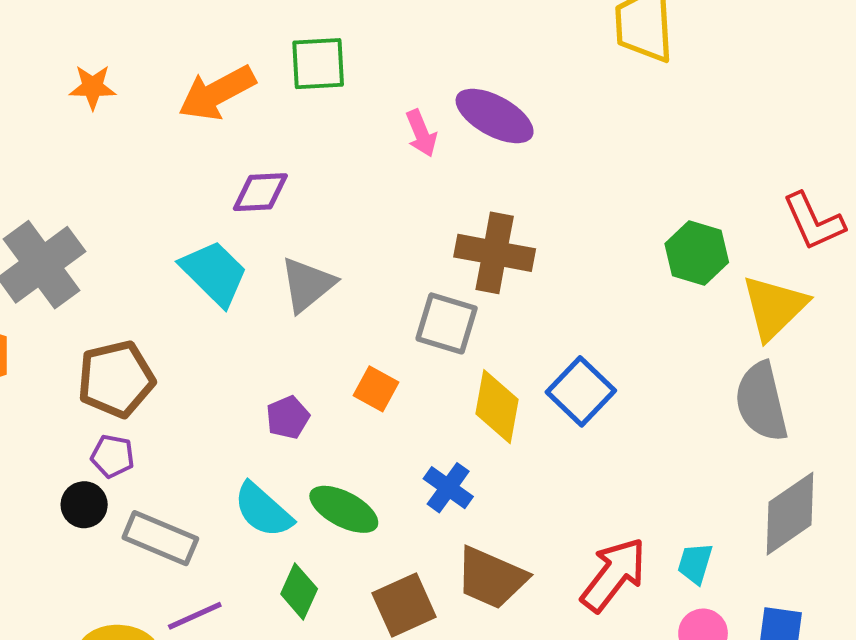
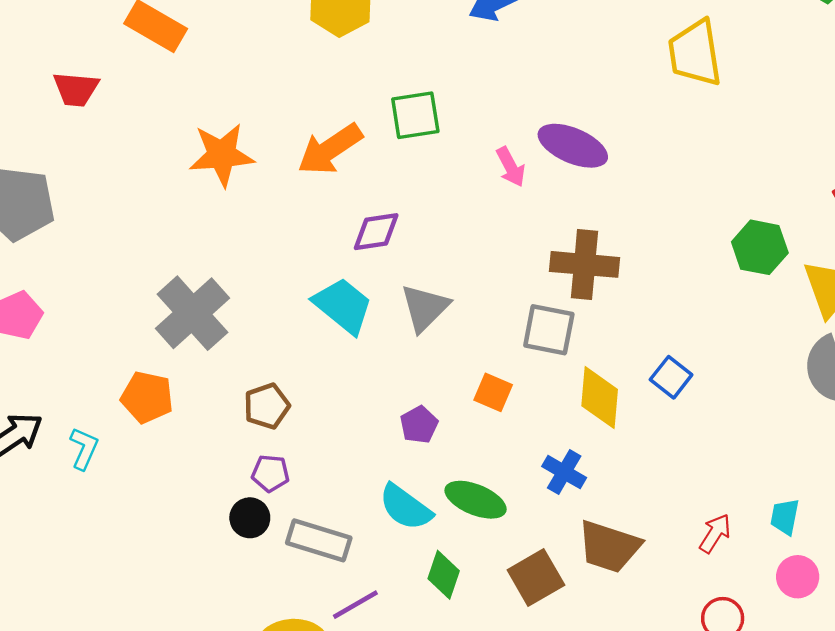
orange star: (93, 87) -> (222, 155), size x1.6
brown pentagon: (116, 379) -> (267, 406), size x0.7
blue square: (581, 391) -> (671, 377), size x0.7
red arrow: (614, 575) -> (715, 533), size x0.6

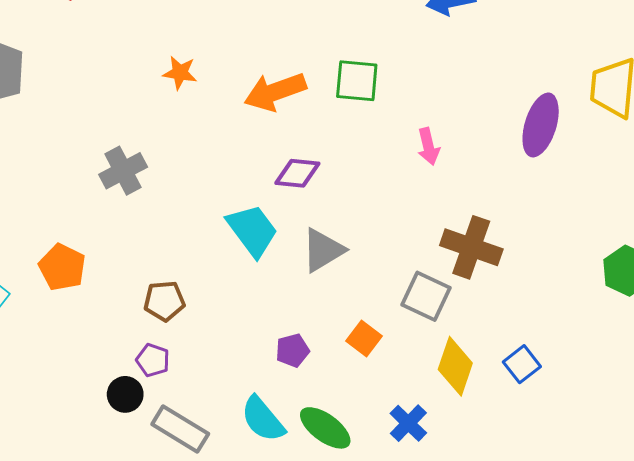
purple ellipse: (573, 146) -> (541, 125), moved, turned 70
orange star: (222, 155) -> (180, 73), size x0.6
gray cross: (193, 313) -> (123, 171), moved, size x0.7

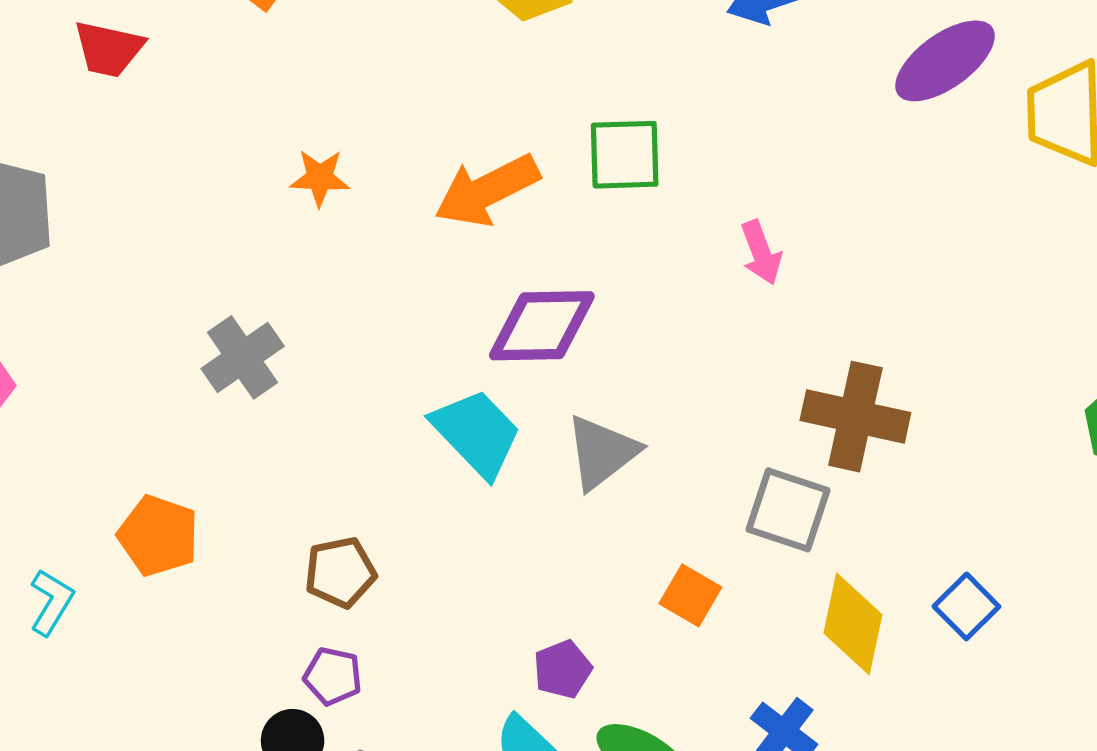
purple ellipse: (541, 125) -> (945, 61), moved, turned 44
purple diamond: (297, 173) -> (542, 326), size x1.4
purple pentagon: (292, 350) -> (563, 669), moved

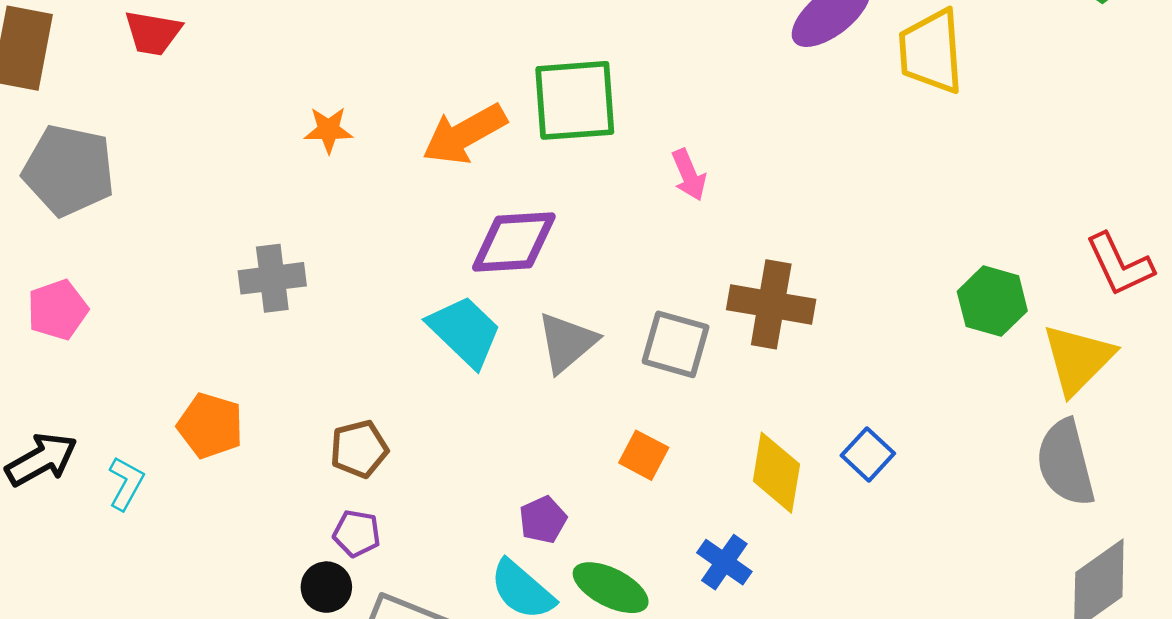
green square: (625, 155) -> (575, 100), size x1.4
gray cross: (243, 357) -> (272, 278), turned 30
gray square: (788, 510) -> (676, 344), moved

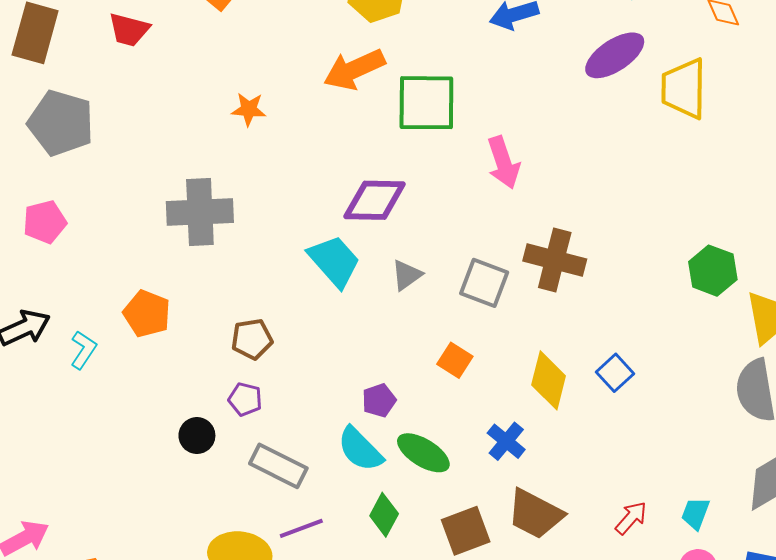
orange arrow: (464, 134) -> (354, 69), moved
pink arrow: (689, 175) -> (504, 163), size x1.4
gray cross: (272, 278) -> (200, 212), size x1.4
gray triangle: (567, 342) -> (407, 275), size x0.7
black circle: (326, 587) -> (197, 436), moved

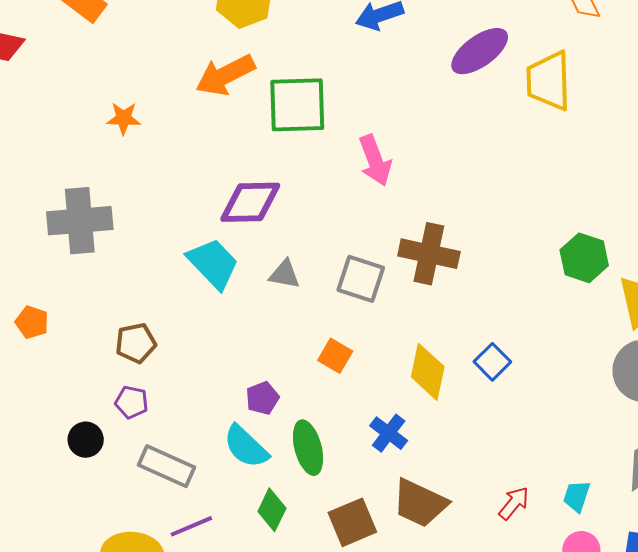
gray triangle: (407, 275) -> (285, 274), turned 48
orange pentagon: (147, 314) -> (32, 322), size x0.7
green ellipse: (423, 453) -> (308, 448), turned 46

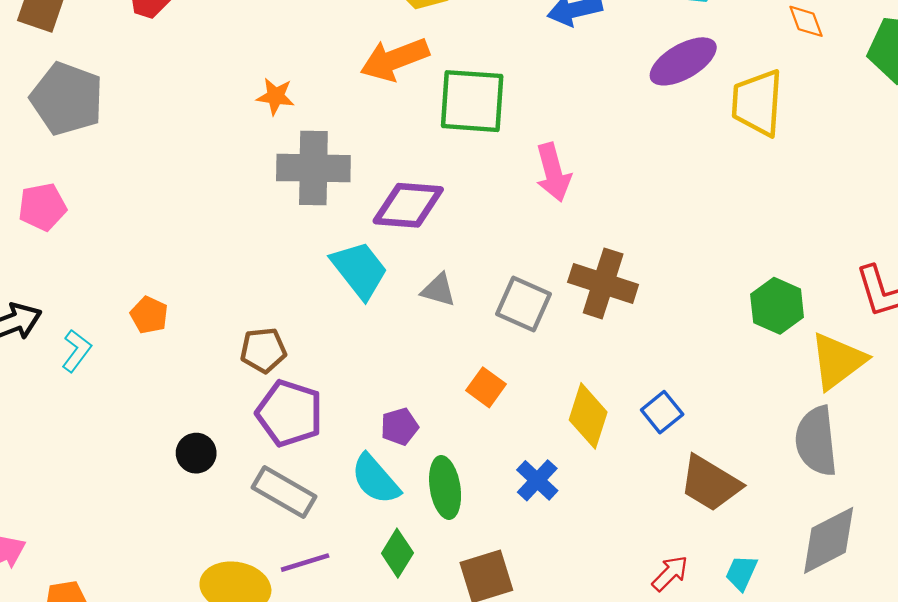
gray cross: (80, 221) -> (313, 168), moved
purple pentagon: (131, 402) -> (289, 413), moved, size x1.8
brown trapezoid: (420, 503) -> (710, 483), moved

